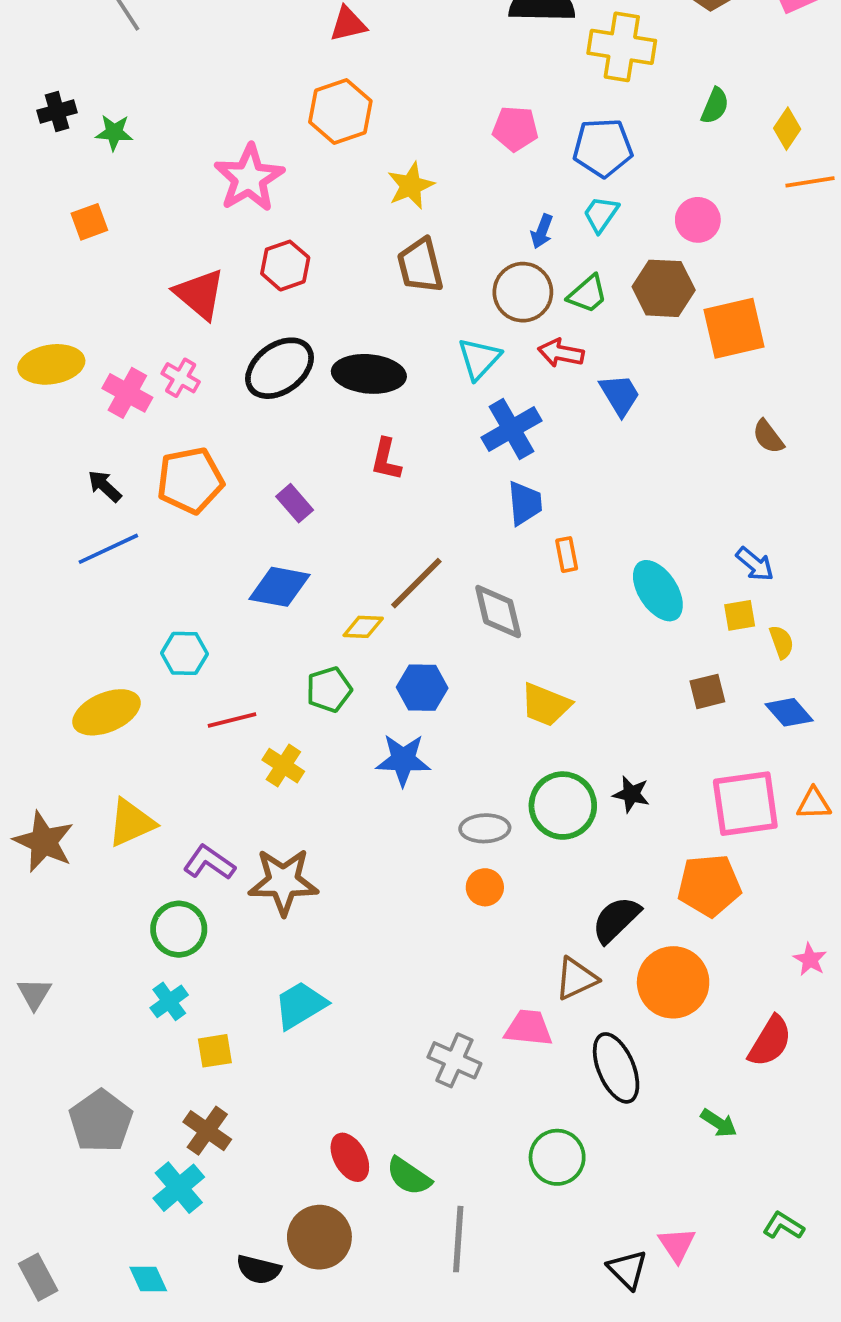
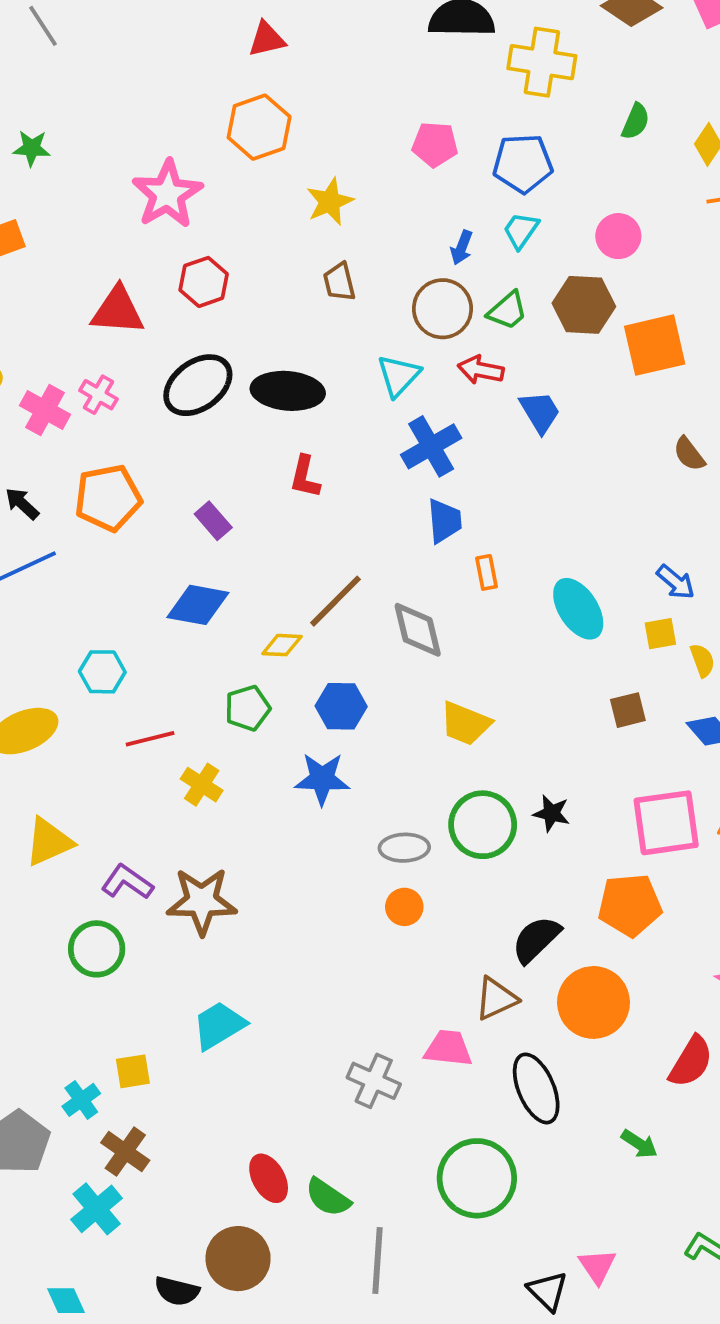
brown trapezoid: (420, 266) -> (339, 282), size x0.7
red triangle: (200, 294) -> (118, 311), turned -36
cyan cross: (169, 1001) -> (81, 1100), moved
green circle: (557, 1157) -> (477, 1178), size x1.4

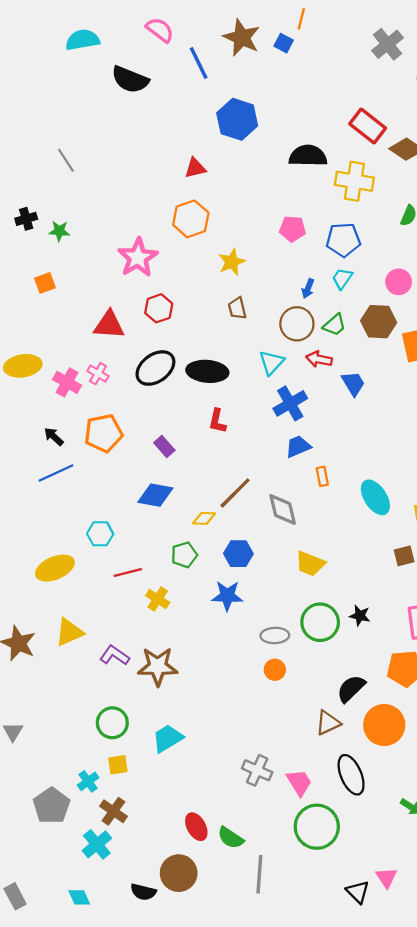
blue trapezoid: (444, 521) -> (298, 447), turned -108
green circle: (97, 949) -> (112, 723), moved
pink trapezoid: (448, 1048) -> (299, 782), moved, turned 52

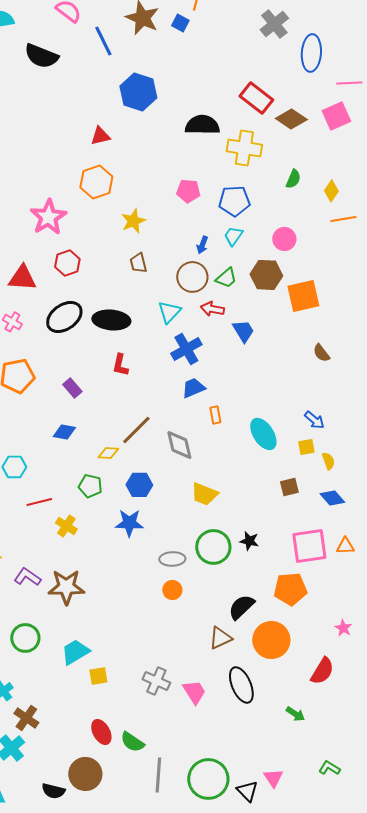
blue diamond: (155, 495) -> (64, 432), size x0.7
green pentagon: (184, 555) -> (90, 486), turned 30
yellow square: (118, 765) -> (98, 676), moved
green circle: (317, 827) -> (208, 779), moved

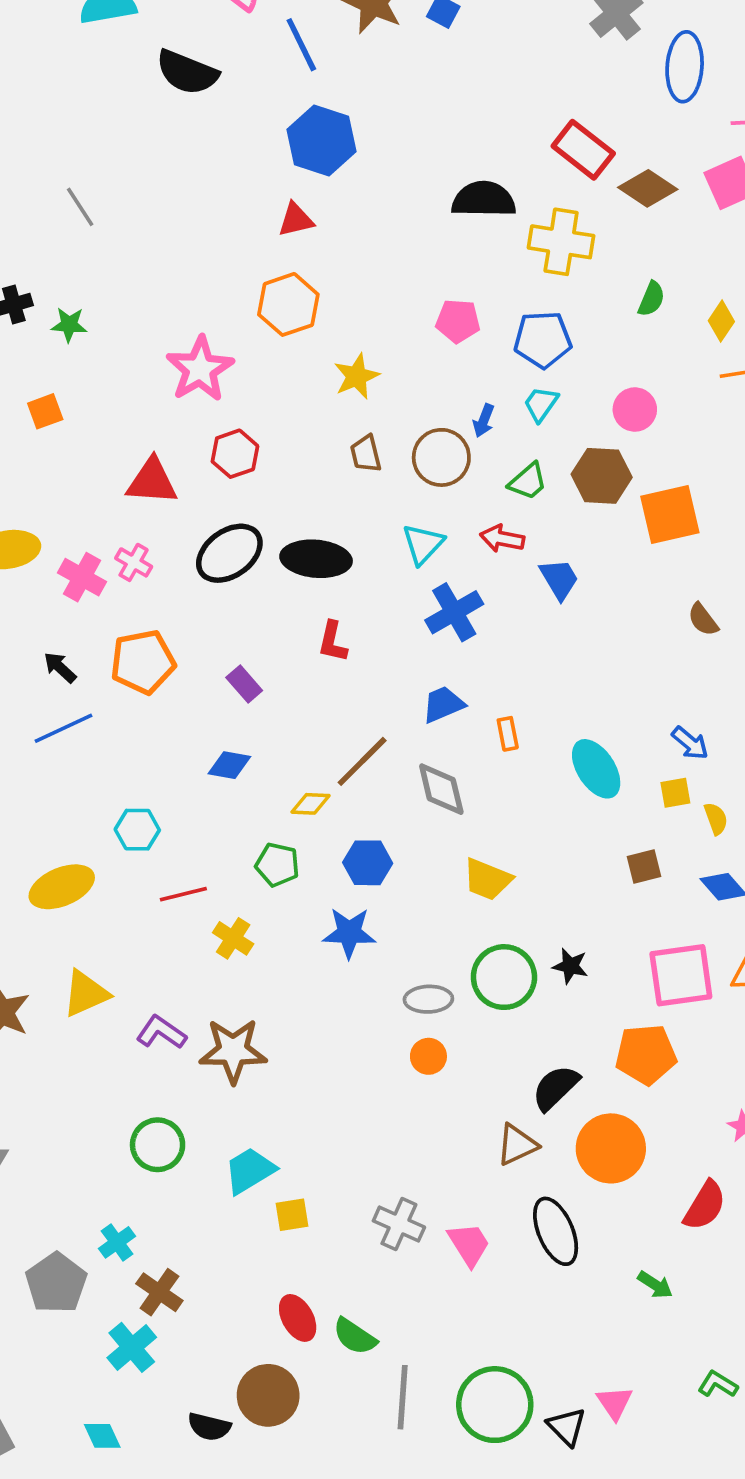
blue hexagon: (138, 92) -> (322, 140), moved
brown circle: (192, 277) -> (441, 457), moved
blue trapezoid: (193, 388) -> (443, 704), moved

